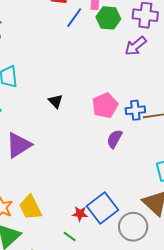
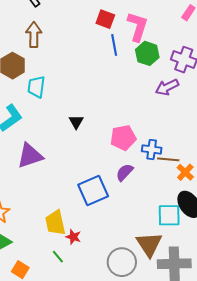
blue line: (74, 18) -> (114, 45), turned -60
yellow trapezoid: (30, 207) -> (55, 223), moved
blue square: (103, 208) -> (93, 190), moved

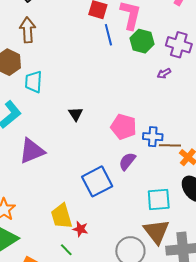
purple arrow: (167, 87) -> (164, 73), size x0.6
pink pentagon: (123, 138) -> (124, 127), turned 30
cyan square: (169, 215) -> (159, 200), moved

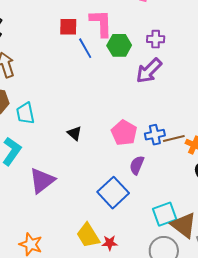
purple cross: (179, 45) -> (156, 39), size x0.7
purple arrow: (164, 73) -> (149, 71), size x2.0
pink pentagon: (124, 127) -> (124, 133), turned 30
cyan square: (159, 200) -> (165, 214), moved

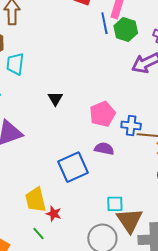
blue line: (85, 48) -> (104, 23), moved
purple semicircle: (137, 165) -> (104, 149), turned 60
cyan square: (165, 214) -> (115, 204), size x0.7

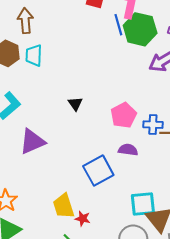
green hexagon: (126, 30) -> (140, 29), size x1.4
cyan trapezoid: (15, 64) -> (34, 55), moved
cyan square: (115, 204) -> (143, 204), size x1.5

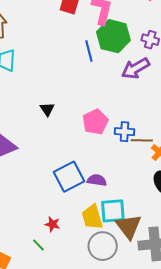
blue line: (118, 25) -> (89, 51), moved
purple semicircle: (128, 150) -> (97, 180), moved
yellow trapezoid: (64, 206) -> (92, 217), moved

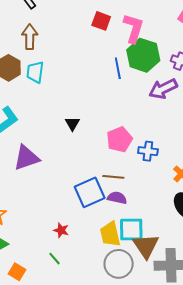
brown line: (142, 140) -> (113, 177), moved
red star: (52, 224) -> (61, 230), moved

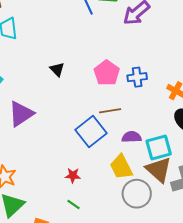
purple semicircle: (117, 198) -> (132, 137), moved
cyan square: (131, 229) -> (159, 148), moved

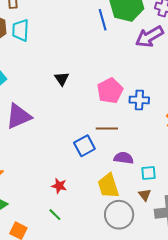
blue square: (91, 132) -> (84, 146), size x0.7
cyan square: (159, 148) -> (148, 173), size x0.6
brown triangle: (159, 170) -> (145, 195), size x0.5

